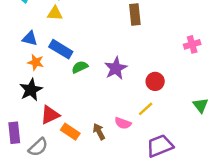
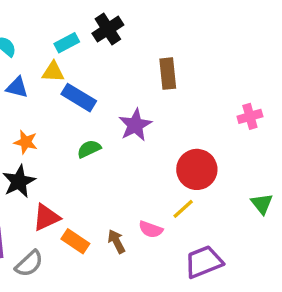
blue triangle: (30, 38) -> (17, 87), moved
blue rectangle: (61, 49) -> (79, 98), moved
purple star: (116, 68) -> (135, 125), moved
red circle: (155, 81) -> (197, 169), size x1.5

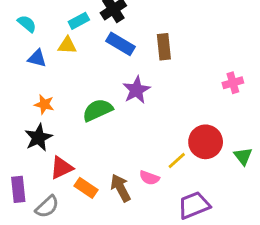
blue rectangle: (79, 98) -> (121, 44), moved
green semicircle: (89, 149) -> (98, 110), size x1.5
red circle: (197, 169) -> (206, 142), moved
brown arrow: (116, 241) -> (121, 188), size x1.4

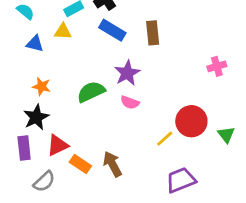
pink semicircle: (149, 178) -> (130, 102), moved
purple rectangle: (18, 189) -> (24, 148), moved

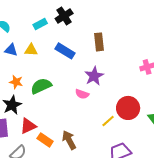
blue rectangle: (112, 30) -> (65, 51), moved
yellow triangle: (63, 32) -> (31, 50), moved
purple star: (127, 73) -> (94, 76), moved
green semicircle: (91, 92) -> (41, 86), moved

